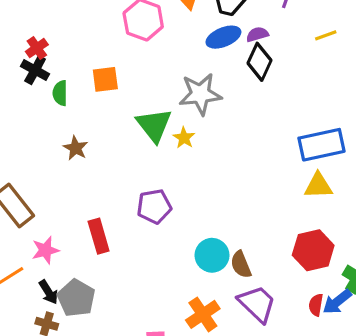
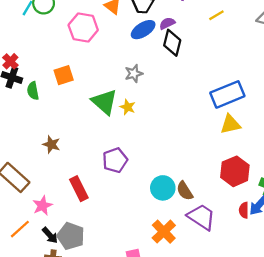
gray star: (200, 94) -> (134, 74), size x0.6
brown star: (76, 148) -> (51, 144), moved

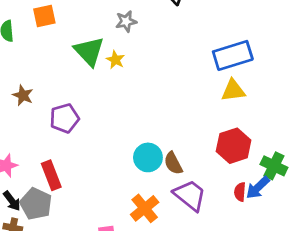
purple pentagon: (115, 160) -> (64, 118), moved
red rectangle: (79, 189) -> (51, 175), moved

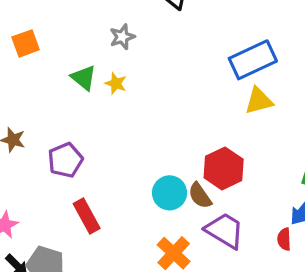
green triangle: (89, 51) -> (84, 78), size x0.7
red hexagon: (234, 146) -> (224, 168), moved
red rectangle: (51, 175) -> (87, 216), moved
red semicircle: (240, 192) -> (284, 239), moved

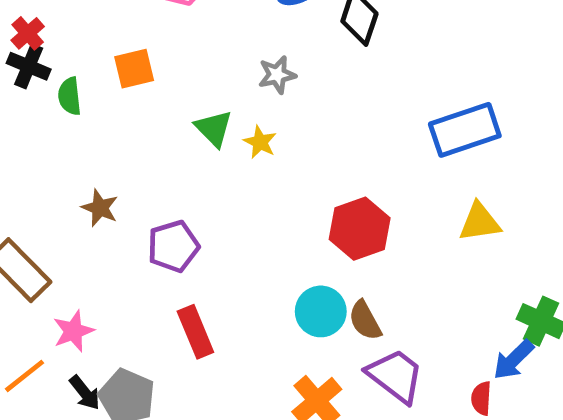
yellow triangle: (259, 101) -> (480, 222), moved
red hexagon: (224, 168) -> (360, 229), moved

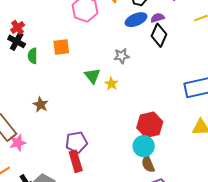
purple pentagon: (173, 246) -> (76, 142), moved
cyan circle: (321, 311) -> (144, 146), moved
pink star: (73, 331) -> (18, 143), moved

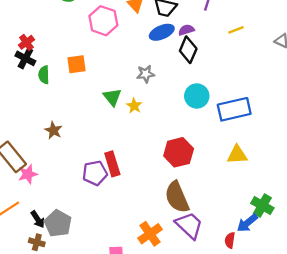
cyan circle: (144, 146) -> (197, 96), moved
red rectangle: (76, 161) -> (112, 164), moved
brown semicircle: (148, 164) -> (177, 197), size x1.6

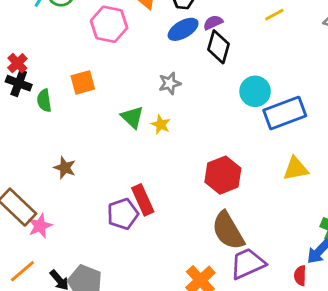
cyan circle: (197, 96) -> (255, 91), moved
purple trapezoid: (189, 225) -> (248, 264), turned -60

